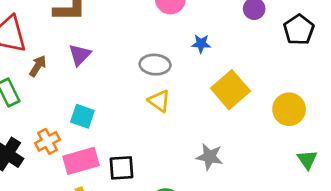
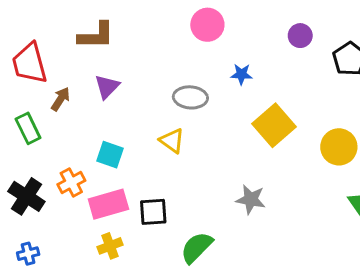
yellow triangle: (159, 101) -> (172, 141), moved

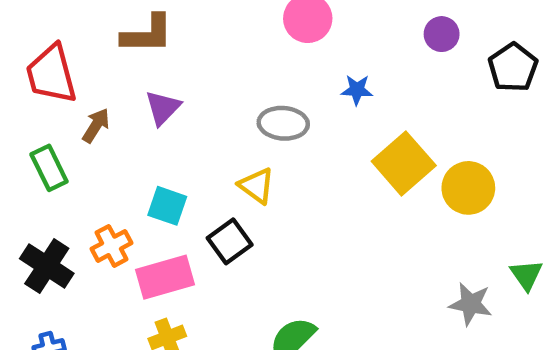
yellow circle: (339, 147) -> (468, 188), moved
gray star: (251, 199) -> (471, 304), moved
black square: (153, 212) -> (230, 241), moved, turned -32

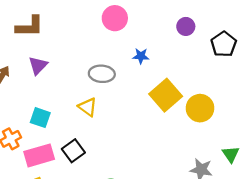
black square: (230, 241) -> (73, 151), moved

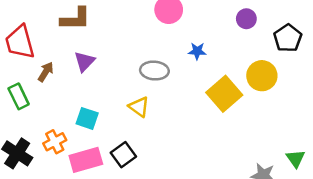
yellow circle: (200, 108) -> (262, 76), moved

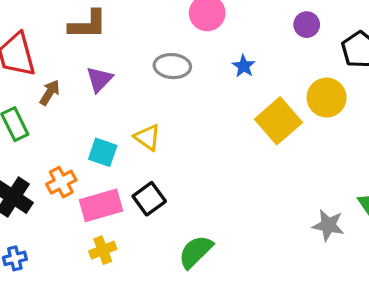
blue star: (197, 51) -> (244, 66), turned 30
gray ellipse: (154, 71) -> (172, 66), moved
yellow triangle: (139, 107) -> (147, 137), moved

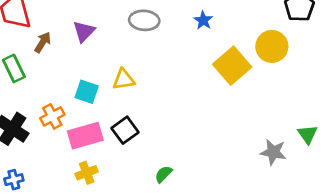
yellow triangle: (147, 137) -> (124, 79), turned -45
green semicircle: (196, 252) -> (163, 174), size x0.6

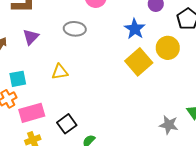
blue star: (203, 20) -> (135, 29), moved, size x1.5
cyan square: (87, 92) -> (18, 79), moved, turned -30
black square: (125, 130) -> (67, 124), moved

